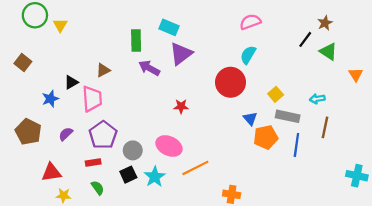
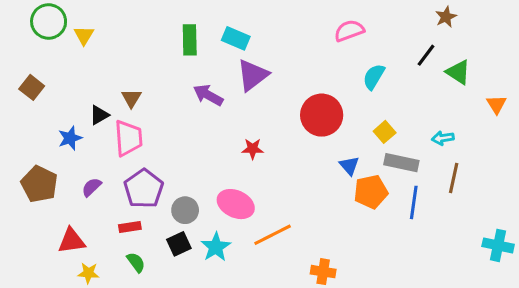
brown star: (325, 23) -> (446, 17), moved
green rectangle: (136, 41) -> (190, 40), moved
cyan semicircle: (248, 55) -> (374, 77), moved
brown triangle: (103, 70) -> (131, 98), moved, turned -32

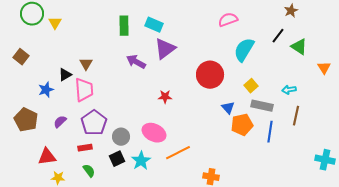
cyan semicircle: (374, 77) -> (244, 50), size x1.4

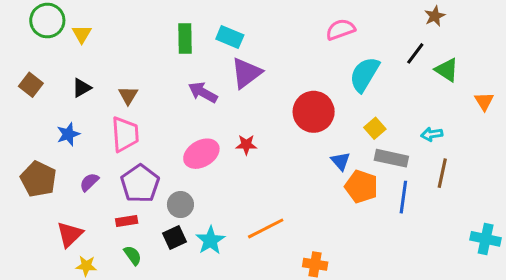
black triangle: (65, 75) -> (82, 88), moved
orange pentagon: (242, 125) -> (361, 187), turned 30
pink ellipse: (154, 133) -> (201, 154), moved, turned -55
red triangle: (47, 157) -> (70, 234), turned -36

